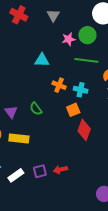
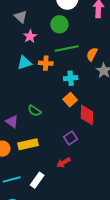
pink star: (69, 39) -> (30, 36), moved
orange cross: (59, 85) -> (46, 63), moved
red arrow: (60, 170) -> (64, 163), moved
purple square: (40, 171) -> (71, 138), moved

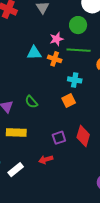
pink star: (30, 36) -> (57, 39), moved
red diamond: (87, 115) -> (83, 136), moved

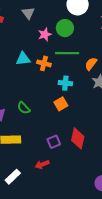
pink star: (57, 39) -> (45, 34), moved

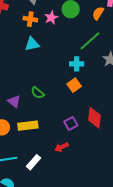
green line: (67, 53) -> (90, 41), moved, turned -35
orange cross: (44, 63) -> (30, 19), moved
orange semicircle: (91, 64) -> (98, 13), moved

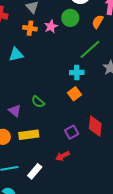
cyan triangle: (32, 44) -> (16, 54), moved

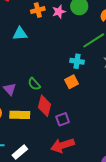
orange cross: (30, 28) -> (38, 10), turned -32
red diamond: (95, 126) -> (44, 106), moved
red arrow: (63, 156) -> (63, 145), moved, size x1.6

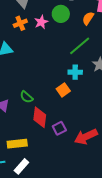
cyan cross: (77, 61) -> (75, 72), moved
yellow rectangle: (20, 115) -> (17, 144), moved
red arrow: (63, 145) -> (86, 137), moved

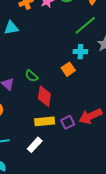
purple square: (59, 128) -> (68, 122), moved
yellow rectangle: (17, 144) -> (45, 121), moved
white rectangle: (21, 166) -> (35, 145), moved

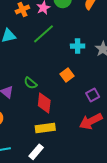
green line: (85, 25) -> (43, 34), moved
cyan cross: (80, 52) -> (78, 46), moved
purple square: (68, 122) -> (93, 95), moved

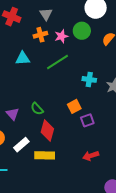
purple square: (93, 95) -> (87, 120), moved
red arrow: (91, 121) -> (91, 156), size x0.7
white rectangle: (36, 152) -> (21, 145), moved

